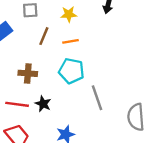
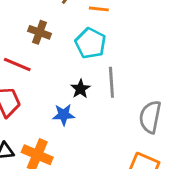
black star: (43, 104) -> (80, 89), moved

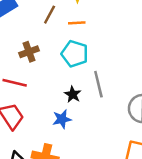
brown cross: (39, 32) -> (29, 52), turned -30

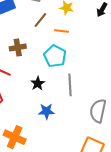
black star: (73, 94) -> (38, 83), moved
blue star: (62, 119) -> (46, 111), moved

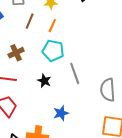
orange line: (62, 31) -> (52, 26), turned -56
blue star: (46, 111) -> (61, 113), moved

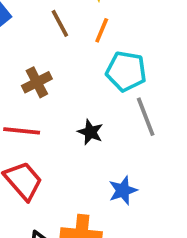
brown line: (30, 21) -> (60, 23), turned -49
cyan pentagon: (53, 51) -> (126, 71), moved

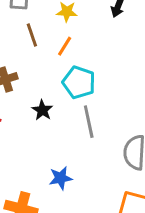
black star: (90, 132) -> (42, 110), moved

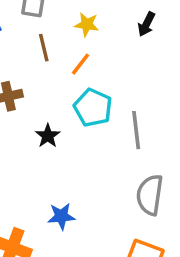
gray line: (89, 122) -> (136, 130), moved

